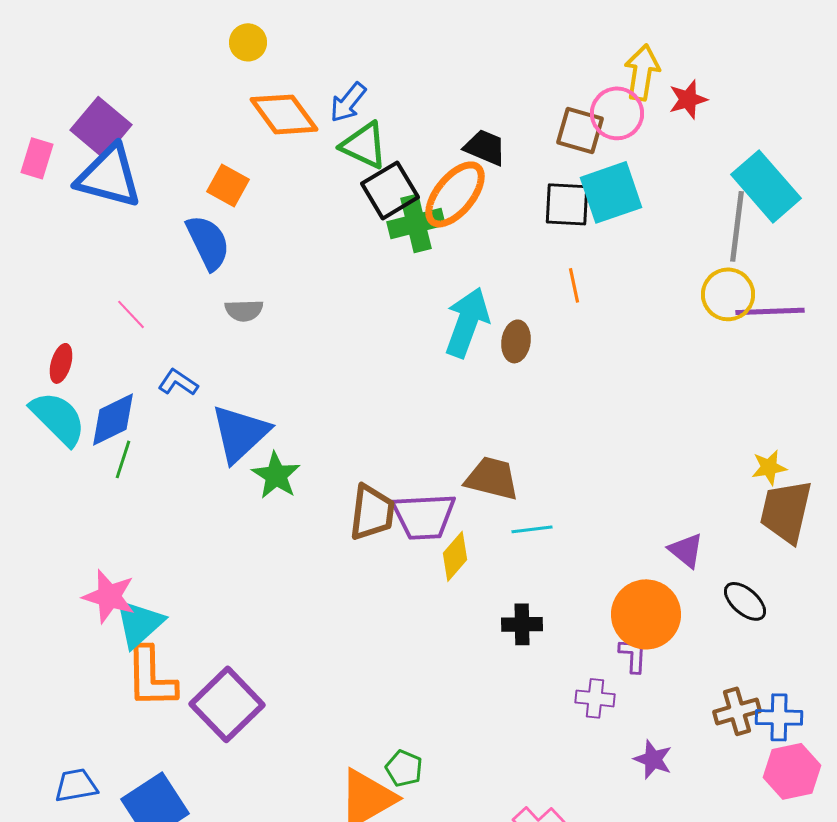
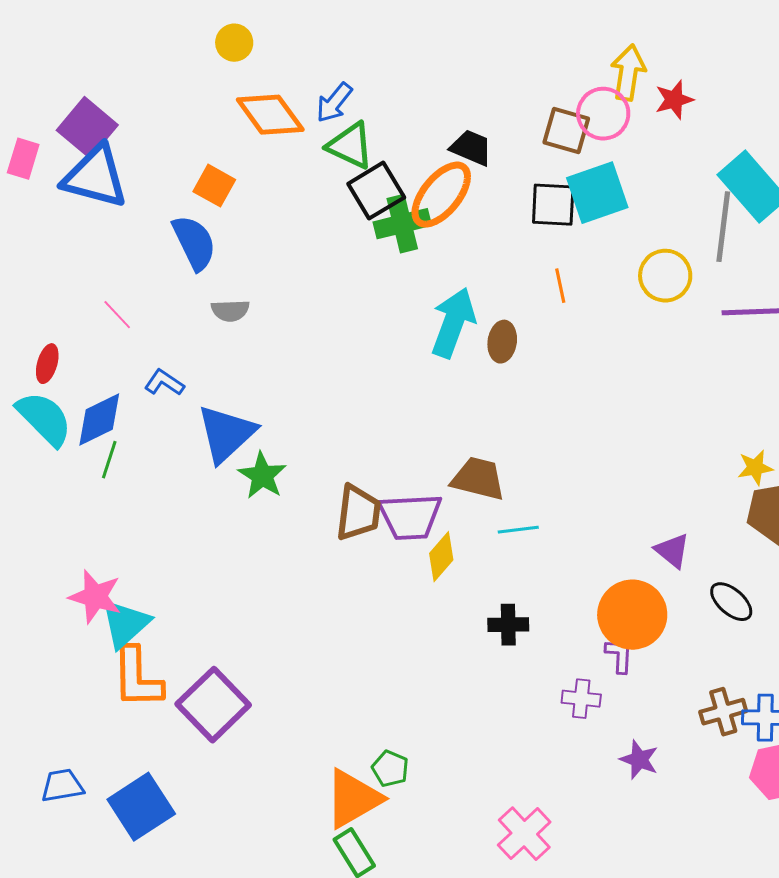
yellow circle: (728, 294) -> (665, 276), moved

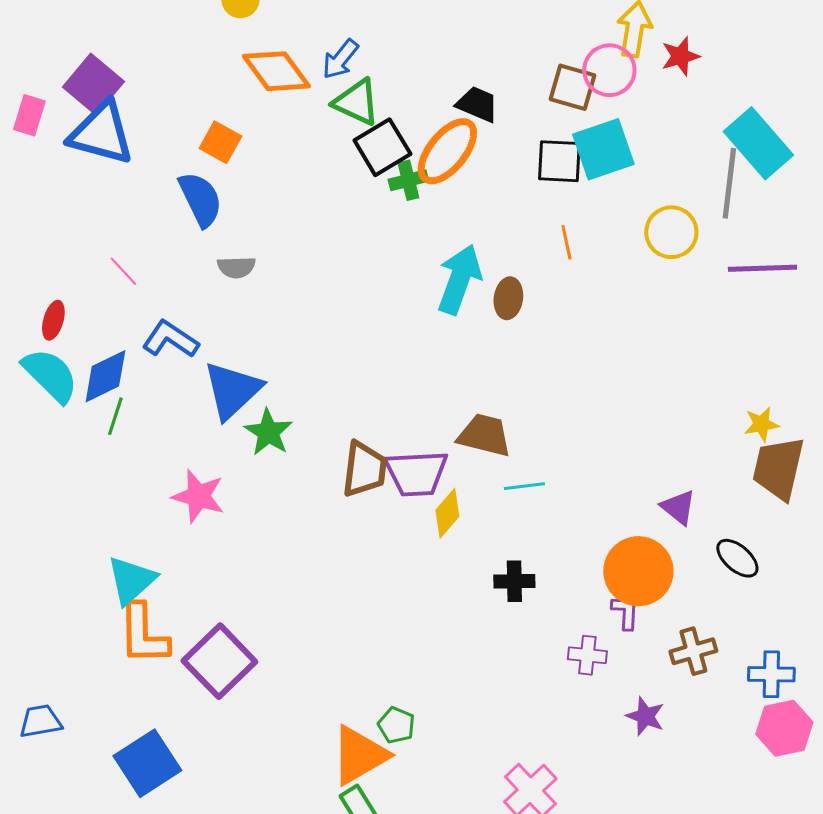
green cross: (402, 224) -> (408, 180), size x0.7
blue L-shape: (164, 383) -> (170, 339), size x1.4
pink star: (95, 597) -> (198, 496), moved
brown cross: (723, 712) -> (693, 651), moved
blue trapezoid: (62, 786) -> (40, 721), moved

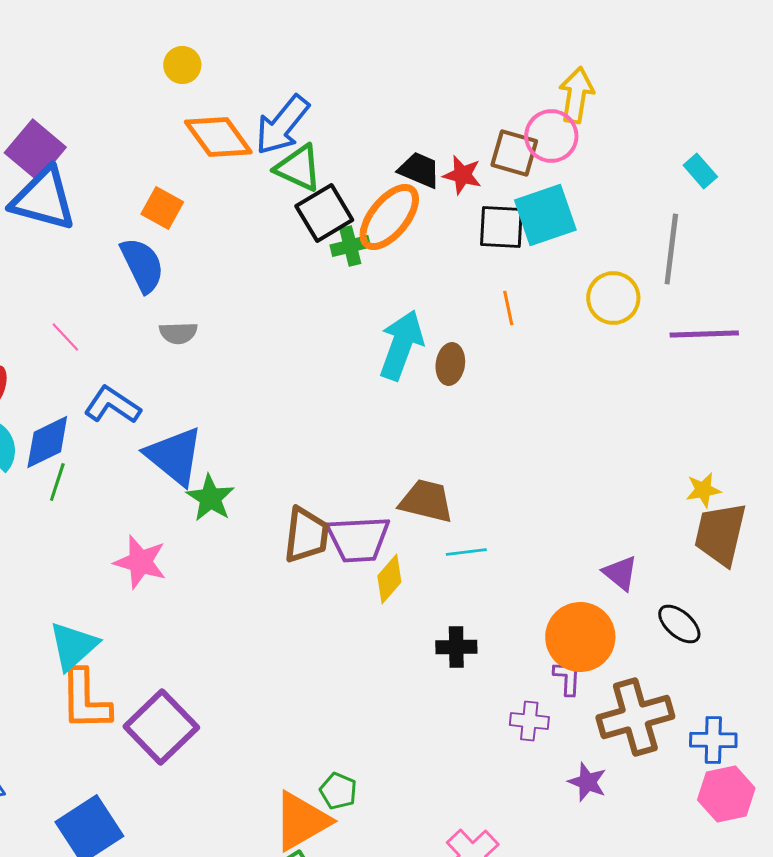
red star: (680, 56) -> (462, 175), moved, turned 30
blue arrow: (340, 59) -> (282, 125), size x1.5
cyan rectangle: (758, 143) -> (700, 171), moved, size x0.5
blue triangle: (232, 390) -> (174, 456), turned -38
brown cross: (693, 651) -> (635, 717), size x1.6

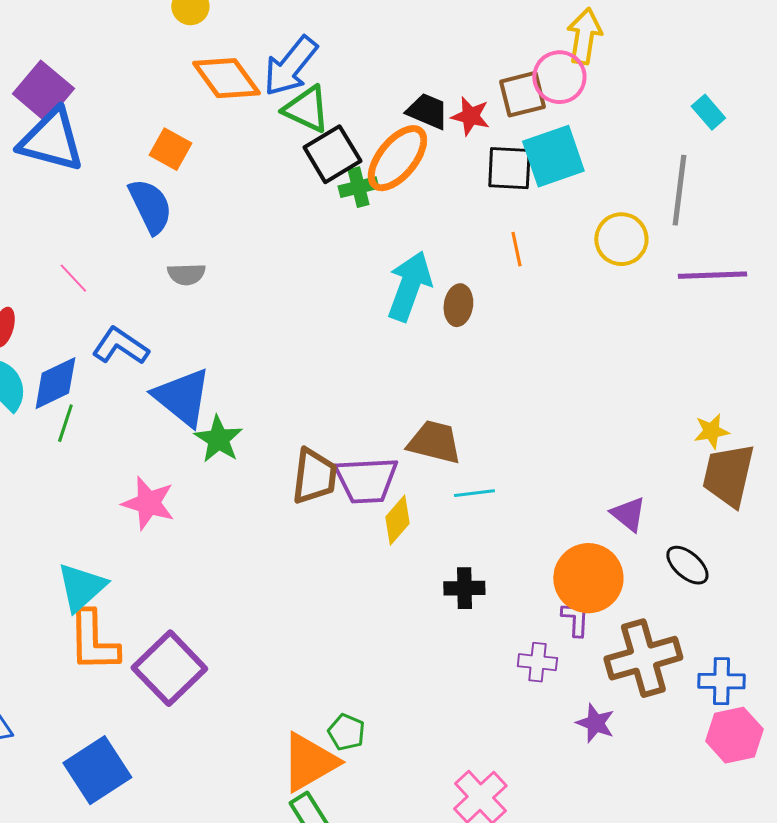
brown square: (514, 153) -> (522, 94), turned -30

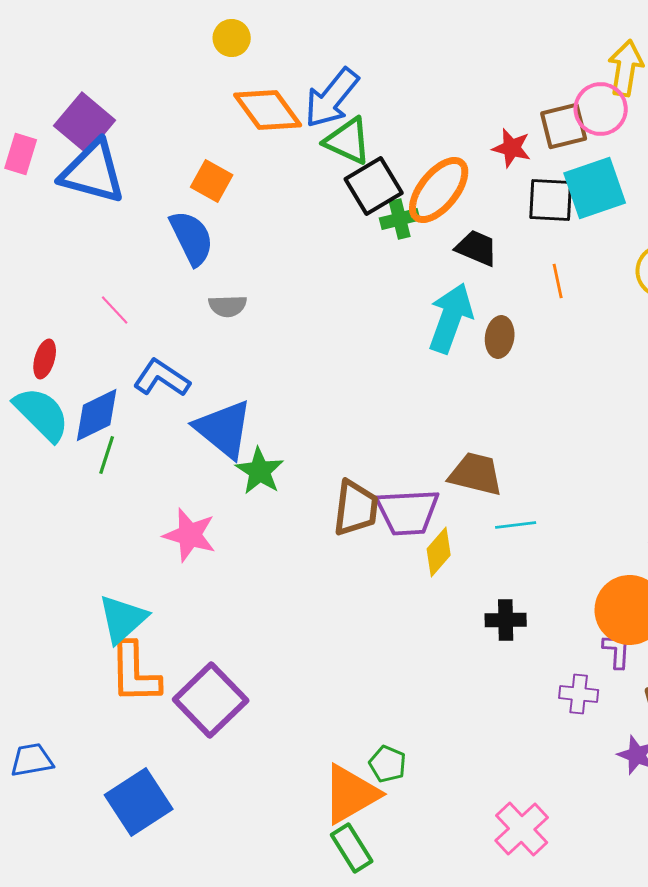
black trapezoid: (427, 111) -> (477, 248), moved

